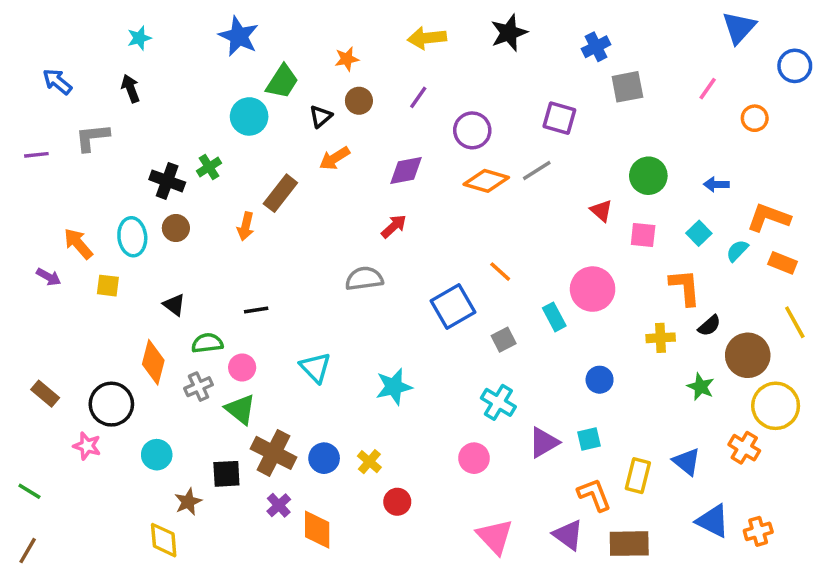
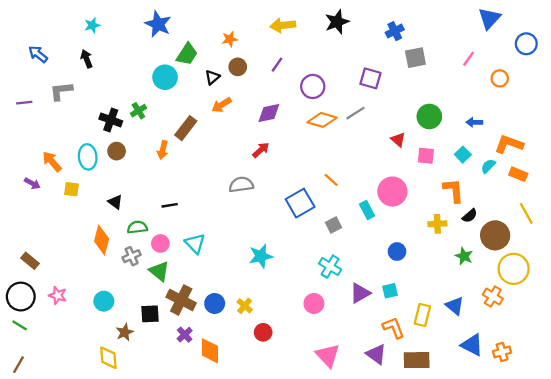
cyan triangle: (315, 367) -> (195, 243), moved
black circle: (111, 404) -> (21, 297), moved

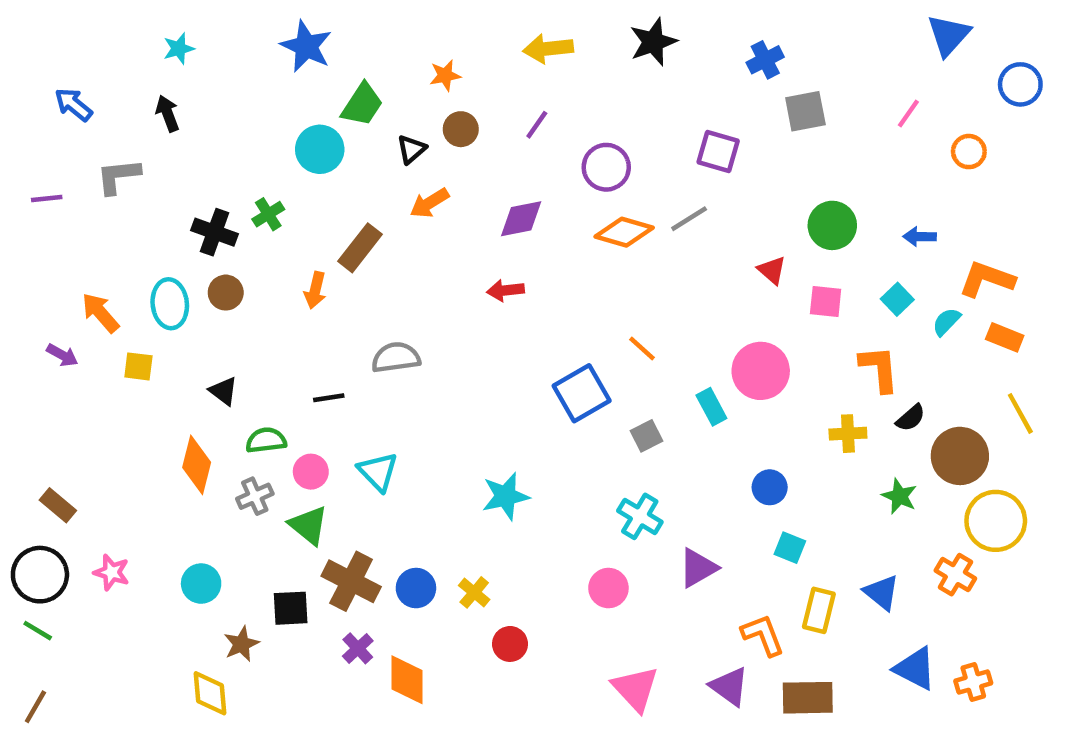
red arrow: (261, 150) -> (506, 290), turned -144
gray semicircle: (241, 185) -> (396, 357), moved
cyan square: (390, 291) -> (790, 548), moved, turned 35

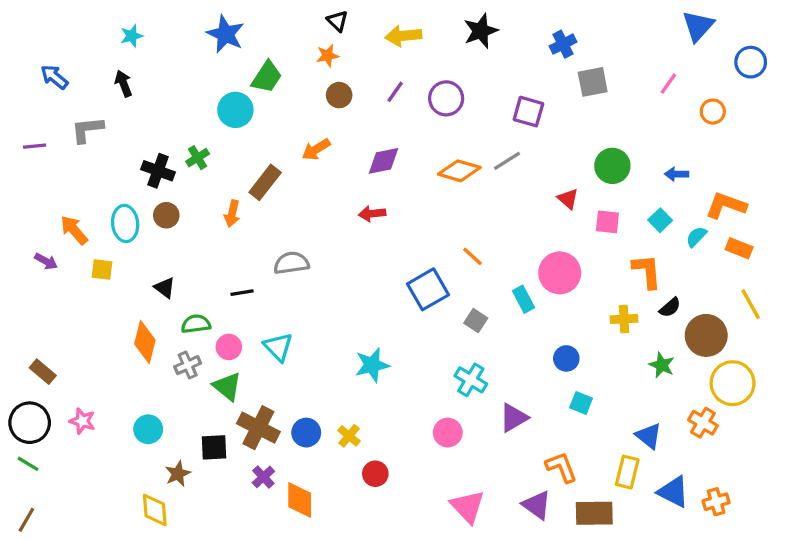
black triangle: (411, 149) -> (337, 21), moved, turned -35
purple circle: (606, 167) -> (446, 98), moved
gray square: (647, 436) -> (476, 321), turned -30
yellow rectangle: (819, 610) -> (627, 472), moved

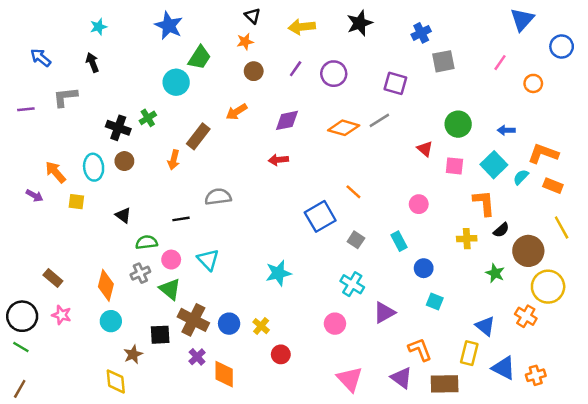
cyan square: (660, 220) -> (494, 165), size x1.5
pink circle: (560, 273) -> (419, 204), size x0.6
cyan rectangle: (523, 299) -> (399, 241), moved
orange diamond: (145, 342) -> (106, 285), moved
brown rectangle: (43, 372) -> (53, 278), moved

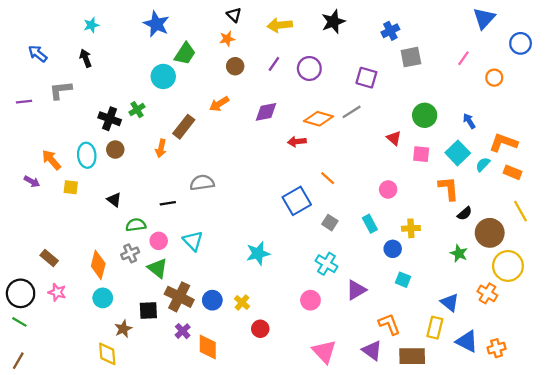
blue arrow: (506, 130) -> (469, 121), turned 56
red arrow: (278, 160) -> (297, 142), moved
yellow cross: (467, 239) -> (411, 228), moved

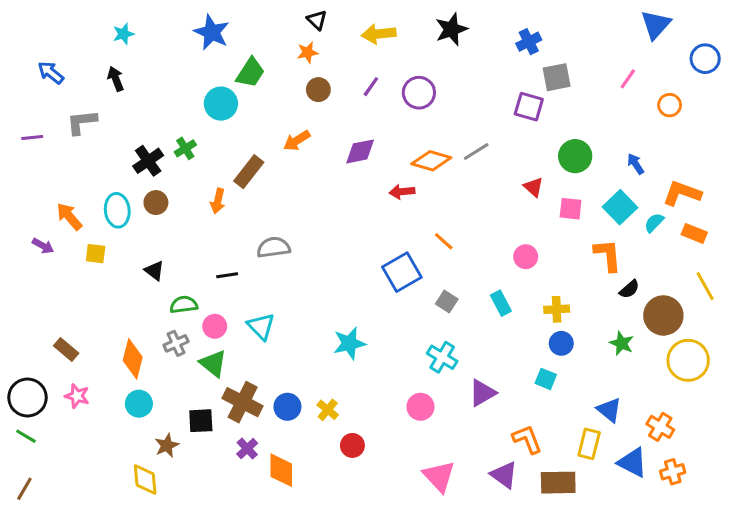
purple square: (366, 78) -> (529, 107), moved
black cross: (110, 119) -> (148, 161), turned 35
blue circle: (393, 249) -> (561, 343), moved
orange cross: (487, 293) -> (660, 427), moved

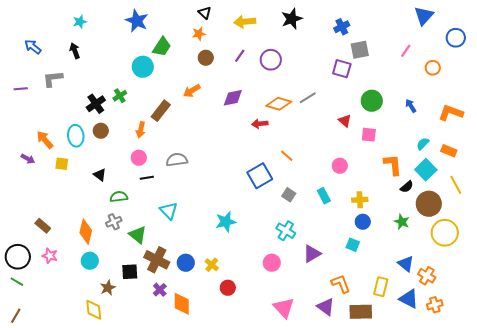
orange L-shape: (682, 193) -> (451, 113), moved
cyan square: (620, 207) -> (426, 170), moved
pink circle: (215, 326) -> (139, 158), moved
blue triangle: (609, 410) -> (406, 264), moved

